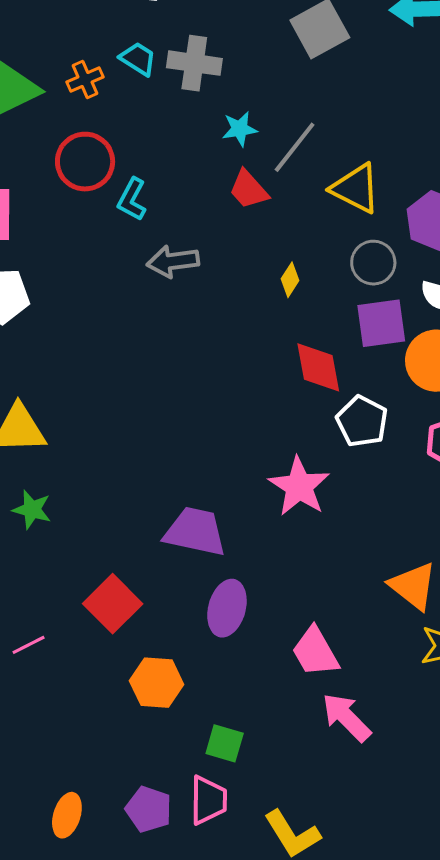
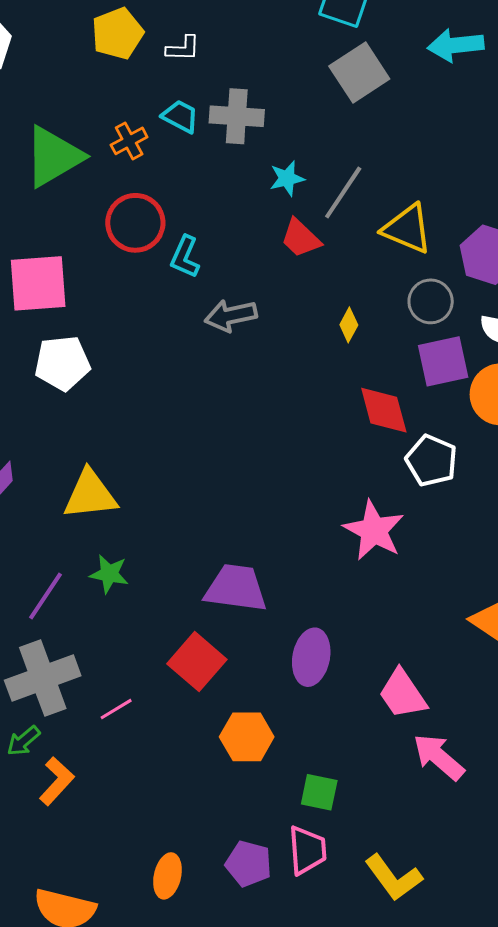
purple trapezoid: (195, 532) -> (236, 588), moved

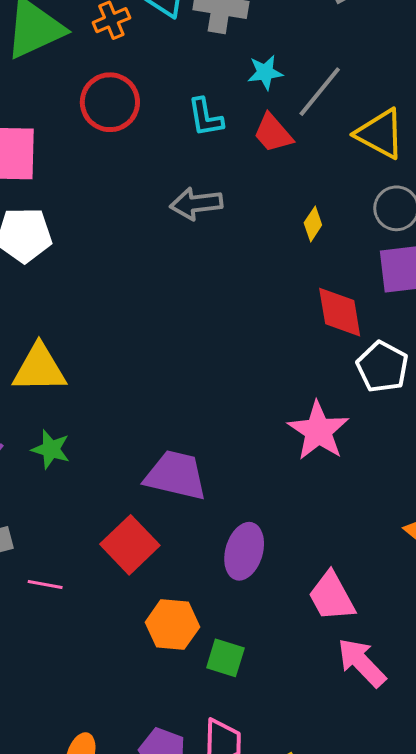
cyan L-shape: (185, 257) -> (205, 117), moved, turned -39
pink line: (116, 709) -> (45, 585), turned 36
green square: (319, 792) -> (225, 658), moved

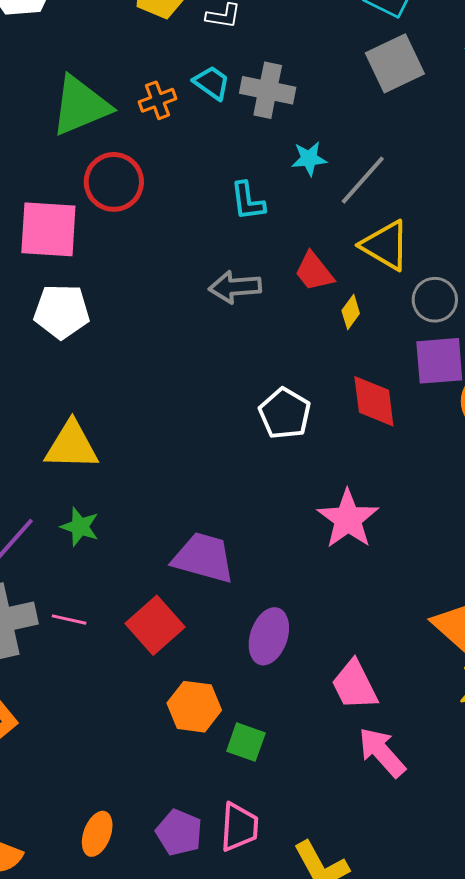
red circle: (110, 102) -> (114, 182), moved
red trapezoid: (273, 133) -> (314, 272), moved
yellow triangle: (380, 134) -> (385, 245), moved
white pentagon: (382, 367) -> (285, 413), moved
pink line: (45, 585) -> (69, 620), moved

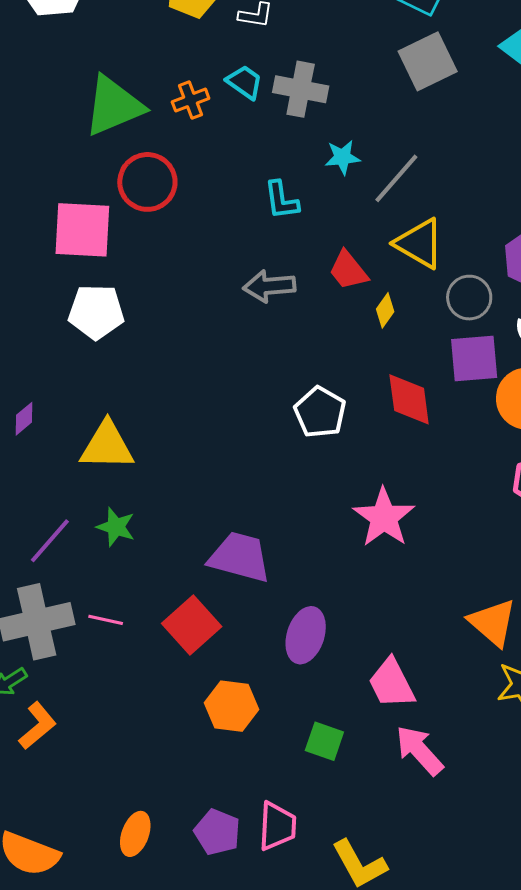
green square: (246, 742) -> (324, 741), moved

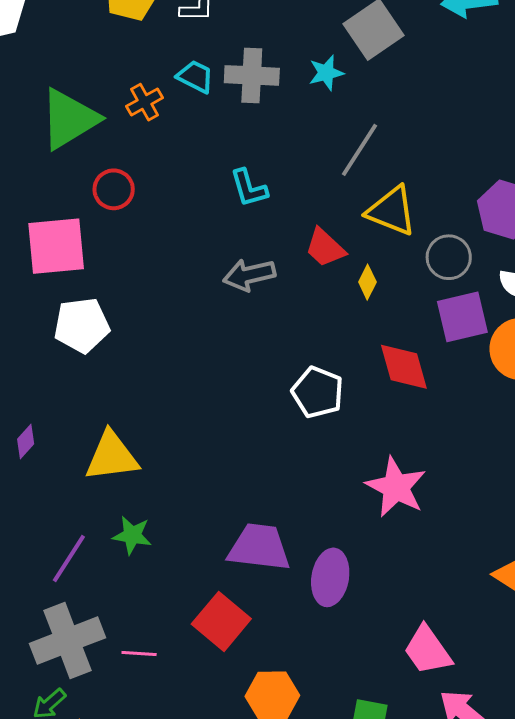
cyan star: (342, 157) -> (326, 73), moved
red circle: (147, 182) -> (114, 189), size x0.7
pink line: (106, 620) -> (139, 653), moved
purple ellipse: (306, 635) -> (330, 577), moved

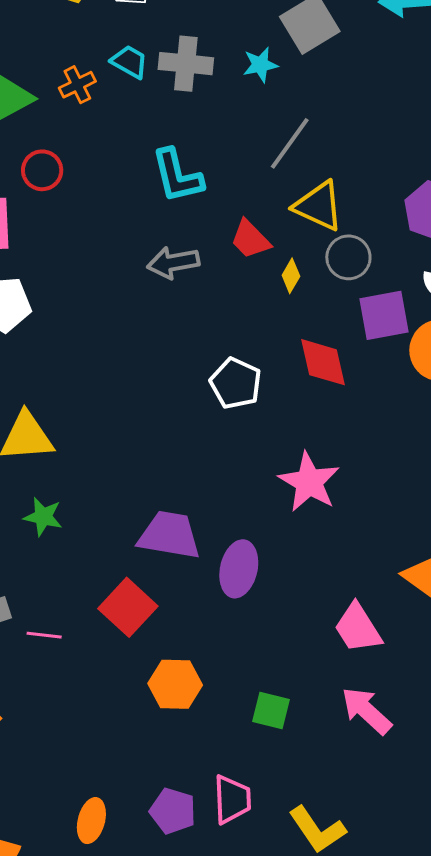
cyan L-shape: (249, 188) -> (177, 176), size x1.4
gray circle: (449, 257) -> (348, 257), moved
pink trapezoid: (428, 650) -> (358, 628), moved

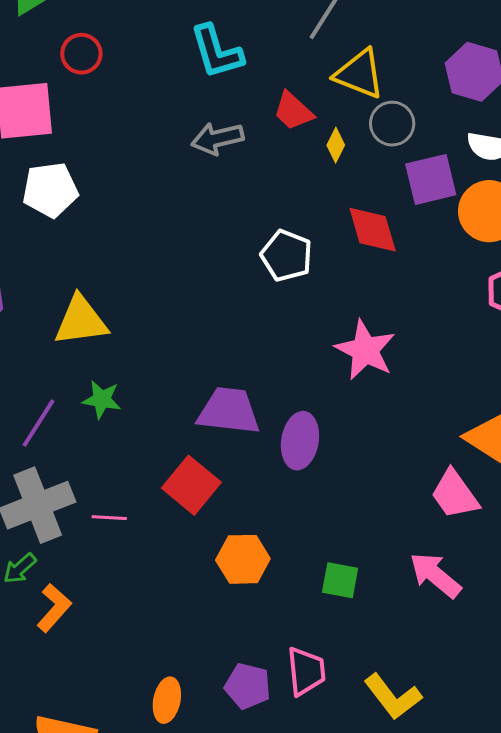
pink trapezoid: (358, 628) -> (455, 494), moved

